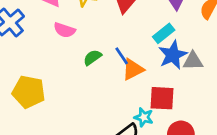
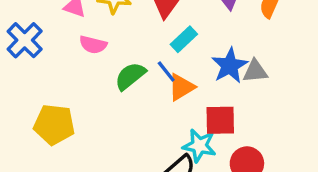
cyan rectangle: (164, 33) -> (184, 39), moved
green semicircle: (92, 57) -> (130, 76), size x1.4
cyan star: (144, 117) -> (199, 146), size x1.4

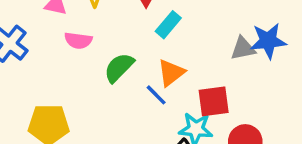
blue star: (230, 66) -> (268, 41), moved, turned 30
blue line: (166, 72) -> (156, 95), moved

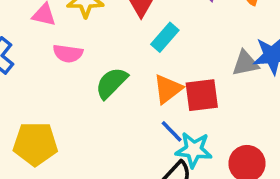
blue line: (156, 95) -> (172, 131), moved
red square: (214, 101) -> (202, 95), moved

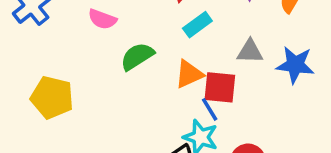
gray triangle: (245, 63) -> (250, 52), moved
blue line: (172, 131) -> (210, 109), moved

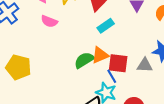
gray triangle: (250, 52) -> (145, 65), moved
green semicircle: (137, 56) -> (84, 60), moved

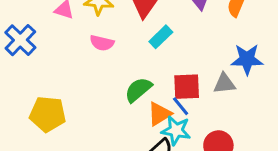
pink semicircle: (49, 21) -> (102, 43), moved
orange triangle: (100, 55) -> (159, 114), moved

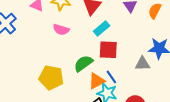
red square: (187, 87) -> (108, 50), moved
yellow pentagon: (48, 114) -> (51, 78), moved

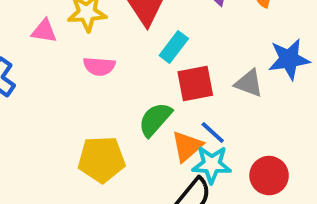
gray triangle: (142, 64) -> (249, 83), moved, turned 35

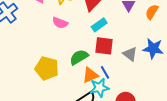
cyan star: (212, 164) -> (99, 88), turned -30

